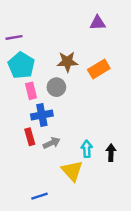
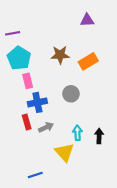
gray circle: (56, 87) -> (71, 94), moved

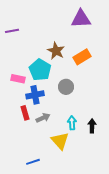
purple triangle: (87, 20) -> (81, 19), size x1.5
brown star: (60, 55) -> (56, 51), turned 30
cyan pentagon: (19, 58) -> (40, 70), moved
pink rectangle: (28, 81) -> (18, 79), moved, turned -64

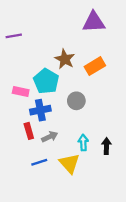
blue line: (33, 162) -> (39, 162), moved

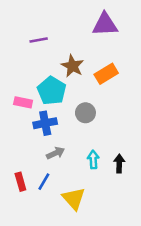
purple line: (14, 36) -> (39, 40), moved
red rectangle: (29, 131) -> (20, 182), moved
blue line: (39, 162) -> (44, 182), turned -42
yellow triangle: (69, 163) -> (74, 199), moved

